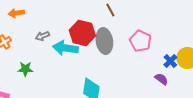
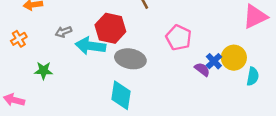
gray ellipse: (104, 41) -> (130, 59), moved, turned -70
purple semicircle: (161, 79) -> (202, 69), moved

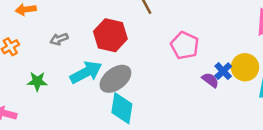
cyan arrow: (90, 46) -> (86, 72), moved, turned 144
gray ellipse: (130, 59) -> (115, 79), moved, turned -48

